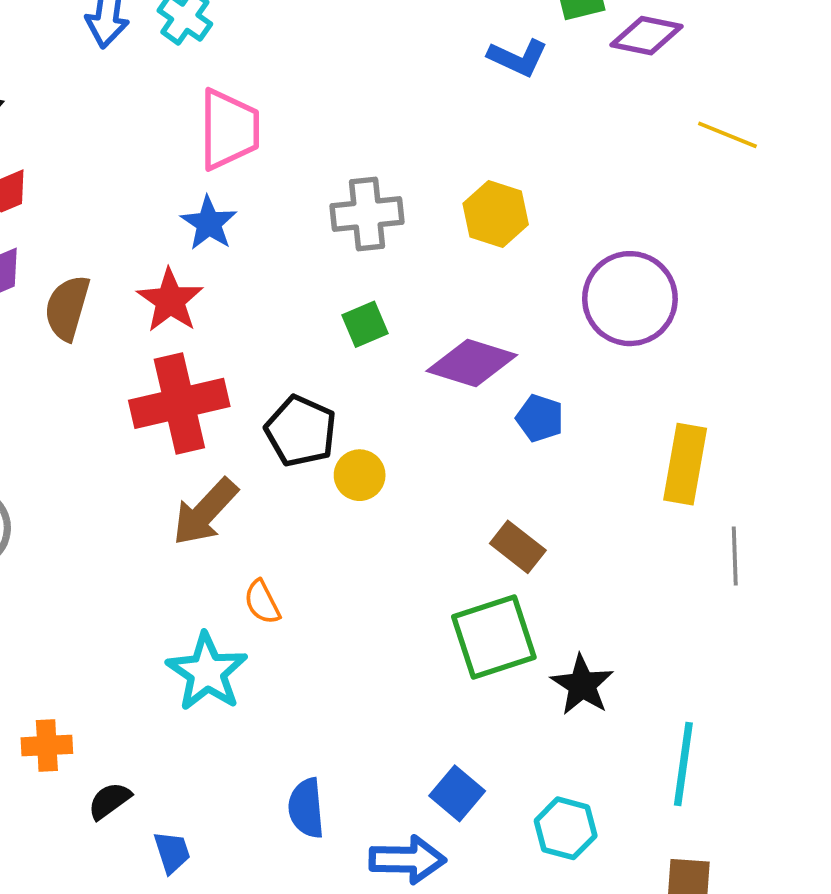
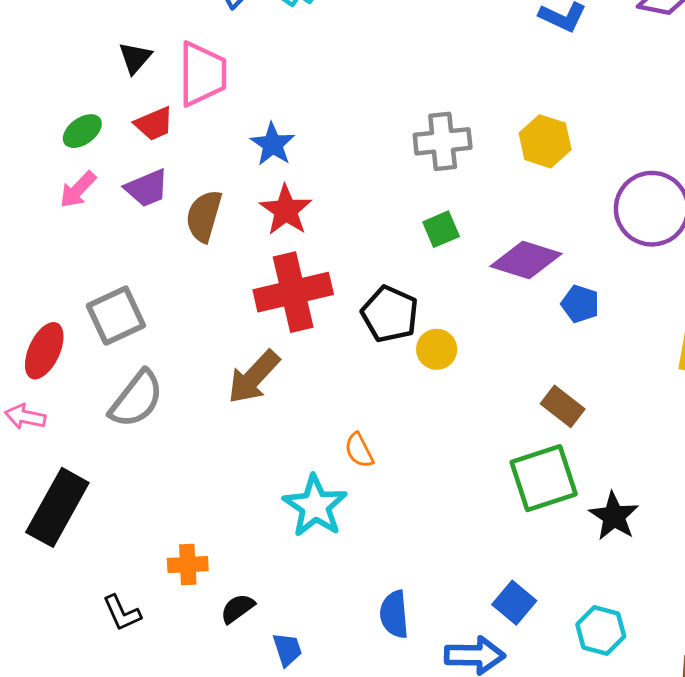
pink trapezoid: (229, 129) -> (202, 74), moved
blue star: (209, 223) -> (273, 144), moved
brown arrow: (205, 512) -> (254, 377), moved

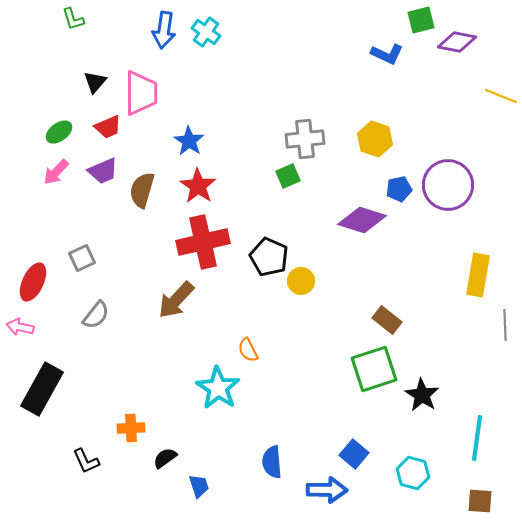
green square: (441, 229) -> (288, 176), moved
blue pentagon: (580, 304) -> (399, 189), moved, turned -30
gray square: (116, 316) -> (82, 258), size x0.7
gray semicircle: (136, 399) -> (96, 315), size x0.7

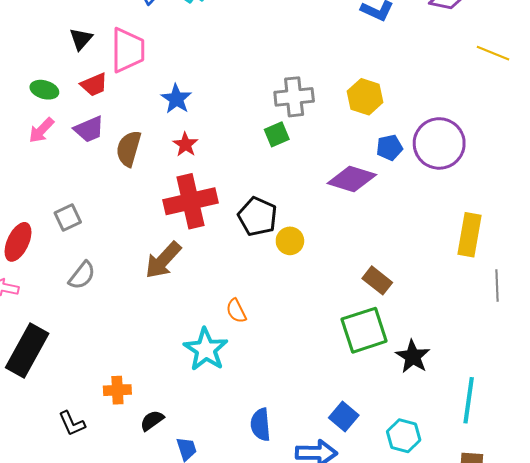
green ellipse: (59, 132) -> (44, 90), turned 52
red star: (198, 186) -> (185, 144), size x0.7

